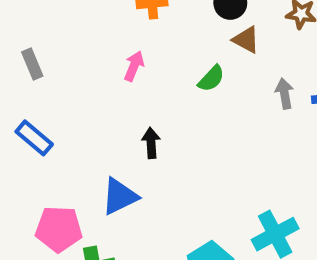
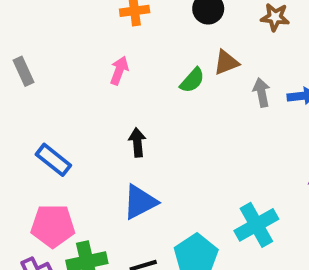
brown triangle: (246, 40) -> (226, 63), moved, turned -48
blue rectangle: (34, 138) -> (53, 160), moved
blue triangle: (120, 196) -> (140, 202), moved

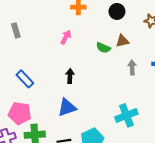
green semicircle: (192, 80) -> (103, 48), turned 64
gray arrow: (262, 92) -> (132, 67), moved
cyan cross: (256, 225) -> (126, 115), moved

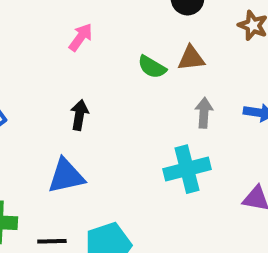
cyan cross: (126, 115) -> (187, 169), moved

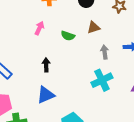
green semicircle: (152, 67) -> (68, 36), moved

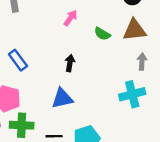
brown triangle: (93, 28) -> (134, 30), size x1.5

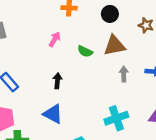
cyan cross: (132, 94) -> (116, 118), moved
blue triangle: (62, 98) -> (53, 114), turned 45

